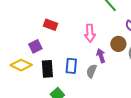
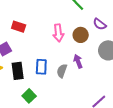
brown circle: (118, 44) -> (81, 35), moved
purple arrow: (101, 56) -> (78, 61), moved

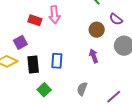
pink arrow: (58, 33) -> (54, 15), moved
gray semicircle: (62, 71) -> (82, 89), moved

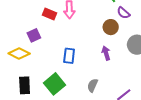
purple semicircle: (116, 19) -> (123, 13), moved
black rectangle: (33, 65) -> (25, 85), moved
green square: (44, 90) -> (55, 84), size x1.5

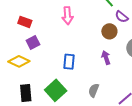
red rectangle: (49, 14) -> (25, 22), moved

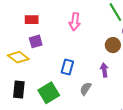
red rectangle: (25, 22) -> (32, 20), turned -32
gray semicircle: (94, 90) -> (86, 89), moved

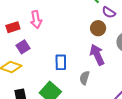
pink arrow: (75, 22) -> (36, 20), moved
purple arrow: (104, 70) -> (97, 55), size x1.5

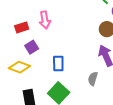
blue rectangle: (61, 62) -> (58, 63), moved

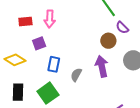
purple square: (32, 47) -> (39, 43), moved
gray semicircle: (93, 79) -> (76, 75), moved

